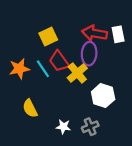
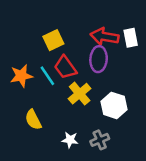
yellow cross: (77, 73) -> (80, 94), moved

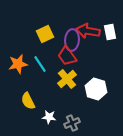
purple ellipse: (99, 59) -> (72, 40), moved
red trapezoid: (65, 67) -> (67, 56), moved
white star: (70, 140) -> (49, 117), moved
gray cross: (100, 140) -> (72, 123), moved

